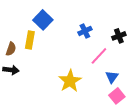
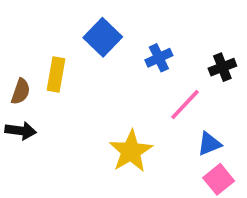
blue square: (43, 20) -> (103, 37), moved
blue triangle: (112, 77) -> (209, 144), turned 32

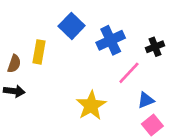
blue cross: (159, 58) -> (111, 40), size x1.5

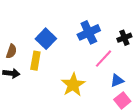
blue square: (72, 26) -> (46, 39), moved
yellow rectangle: (39, 52) -> (35, 61), moved

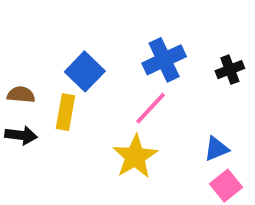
brown semicircle: (11, 51) -> (21, 95), turned -104
pink line: (103, 59) -> (151, 108), moved

